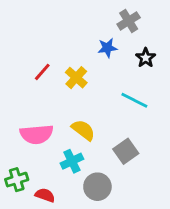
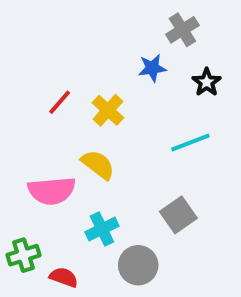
cyan line: (134, 100) -> (190, 142), turned -48
yellow semicircle: (83, 130) -> (98, 165), moved

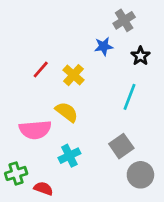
cyan line: (190, 142) -> (130, 97), turned -48
gray circle: (138, 265) -> (140, 175), moved

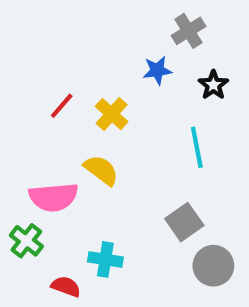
cyan line: (130, 97) -> (197, 147), turned -32
cyan cross: (69, 156) -> (105, 259), moved, turned 35
green cross: (16, 173) -> (26, 241), moved, turned -35

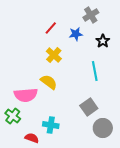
red line: (62, 106) -> (51, 28), moved

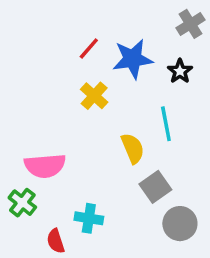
gray cross: (91, 15) -> (190, 24), moved
blue star: (76, 34) -> (133, 59), size x1.6
yellow semicircle: (49, 82) -> (133, 148), moved, turned 30
red semicircle: (32, 138) -> (56, 241), turned -128

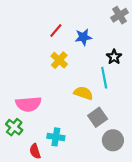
blue star: (133, 59) -> (83, 37), size x0.7
black star: (180, 71) -> (114, 57), moved
yellow semicircle: (133, 148) -> (83, 93), turned -48

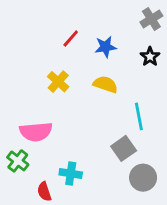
black star: (114, 57) -> (150, 57), moved
yellow cross: (59, 60) -> (58, 82), moved
cyan line: (104, 78) -> (139, 116), moved
yellow semicircle: (83, 93) -> (105, 84), moved

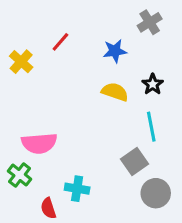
gray cross: (151, 19) -> (150, 22), moved
red line: (71, 38) -> (60, 42), moved
black star: (150, 57) -> (153, 84), moved
yellow cross: (58, 82) -> (21, 62), moved

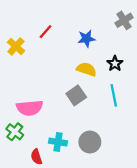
gray cross: (150, 22) -> (124, 20), moved
gray square: (135, 161) -> (76, 95), moved
gray circle: (156, 193) -> (90, 142), moved

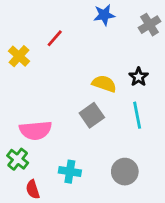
blue star: (86, 38) -> (104, 15), moved
gray circle: (90, 142) -> (125, 172), moved
red semicircle: (36, 157) -> (33, 189), moved

